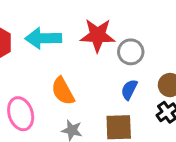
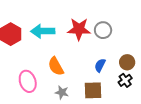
gray circle: (131, 52) -> (103, 30), moved

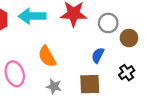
gray circle: (103, 30) -> (108, 23), moved
brown circle: (127, 62) -> (129, 38), moved

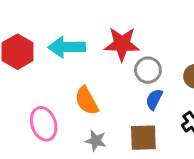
gray circle: (108, 23) -> (148, 70), moved

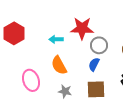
cyan arrow: (67, 47) -> (56, 39), moved, size x0.6
blue semicircle: (154, 99) -> (94, 64), moved

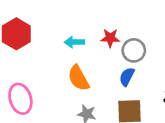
red star: (82, 28) -> (110, 38), moved, size x0.6
pink ellipse: (31, 80) -> (20, 99), moved

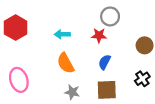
red star: (110, 38) -> (99, 35), moved
gray circle: (134, 50) -> (110, 16), moved

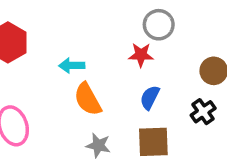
cyan arrow: (62, 34) -> (72, 66), moved
black cross: (142, 79) -> (203, 112), moved

